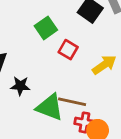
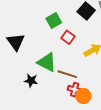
black star: (20, 86) -> (31, 81), moved
green triangle: (50, 107) -> (47, 62), moved

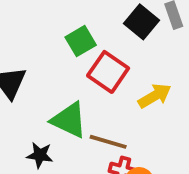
red square: (68, 37) -> (108, 72), size x1.5

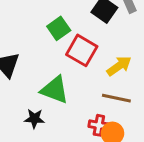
brown line: (108, 142) -> (116, 98), moved

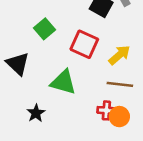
green square: (59, 28) -> (45, 29), moved
black star: (34, 119) -> (36, 113), moved, turned -30

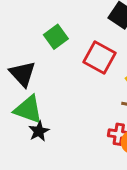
green triangle: (63, 82) -> (28, 109), moved

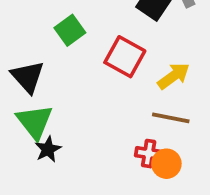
green triangle: (28, 109) -> (35, 122), turned 32

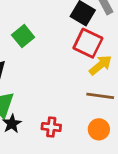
red square: (125, 57) -> (88, 43), moved
red cross: (149, 154) -> (51, 127), moved

